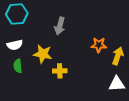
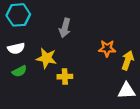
green semicircle: (18, 66) -> (19, 71), turned -112

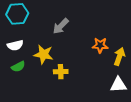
gray arrow: (65, 28) -> (61, 26), turned 30

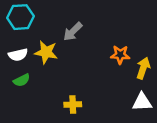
yellow star: (44, 54) -> (46, 52), moved
yellow cross: (61, 72) -> (73, 105), moved

